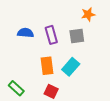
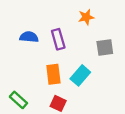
orange star: (88, 14) -> (86, 17), moved
gray square: (77, 36) -> (105, 47), moved

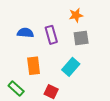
gray square: (105, 47) -> (81, 38), moved
orange rectangle: (53, 74) -> (34, 66), moved

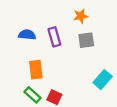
cyan rectangle: (71, 67) -> (103, 80), moved
green rectangle: (16, 89) -> (33, 95), moved

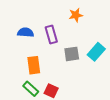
gray square: (86, 40) -> (72, 54), moved
cyan rectangle: (103, 80) -> (96, 52), moved

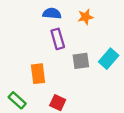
blue semicircle: (26, 32) -> (52, 13), moved
green rectangle: (31, 89) -> (17, 100), moved

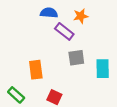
purple rectangle: (58, 39) -> (64, 31), moved, turned -36
cyan rectangle: (109, 59) -> (103, 69), moved, turned -42

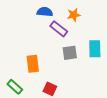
cyan rectangle: (103, 69) -> (95, 49), moved

